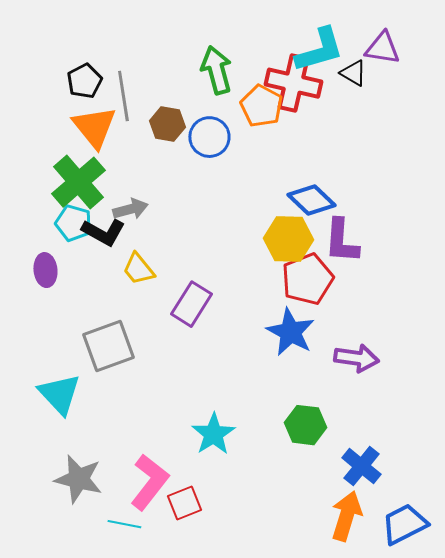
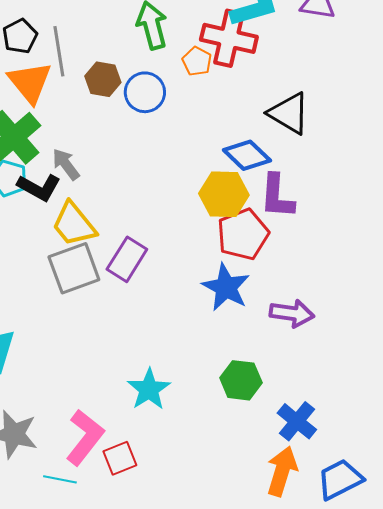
black triangle: (353, 73) -> (289, 113), moved, size x1.6
orange pentagon: (261, 106) -> (197, 61), size x0.7
gray arrow: (130, 209) -> (66, 164), turned -112
yellow trapezoid: (138, 269) -> (74, 224), size x1.4
gray square: (108, 346) -> (74, 268), moved

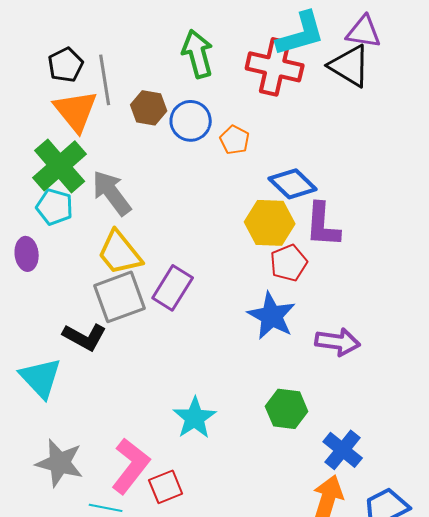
orange pentagon: (197, 61) -> (235, 140), moved
black triangle: (289, 113) -> (350, 66), moved
gray arrow: (66, 164) -> (112, 193), size x1.4
black L-shape: (39, 187) -> (85, 337), moved
red pentagon: (243, 234) -> (289, 263), size x0.7

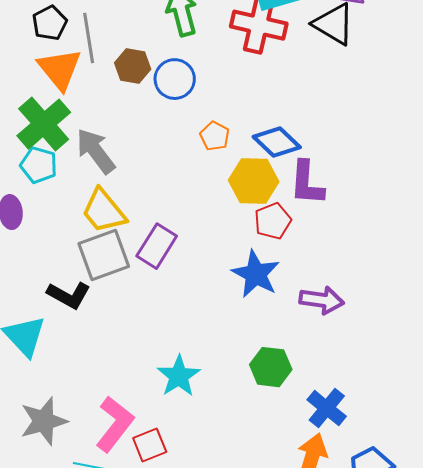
orange pentagon: (235, 140) -> (215, 136), moved
gray star: (60, 463) -> (44, 421), turned -30

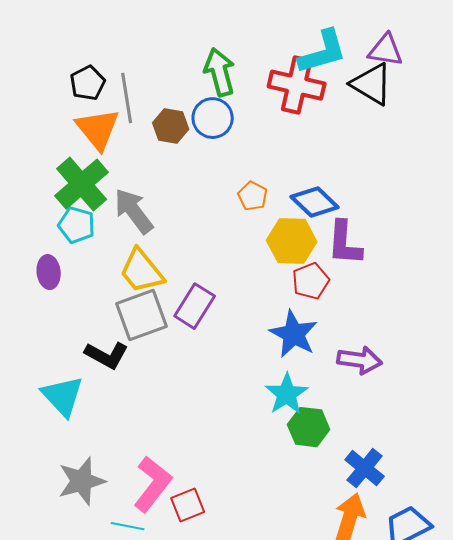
blue circle: (175, 79) -> (213, 118), moved
cyan star: (179, 376) -> (287, 394), moved

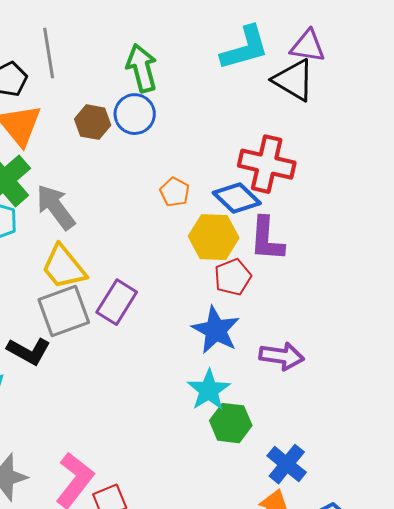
red cross: (297, 85) -> (267, 164), moved
gray line: (127, 98) -> (49, 53), moved

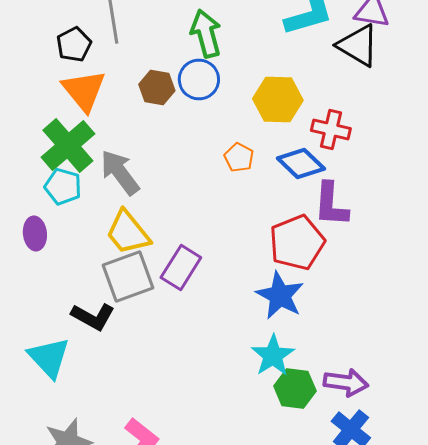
red cross: (267, 164) -> (331, 130), size x0.7
yellow hexagon: (214, 237) -> (278, 100), moved
red pentagon: (233, 277) -> (297, 242), size x1.5
purple arrow: (282, 356) -> (346, 382), moved

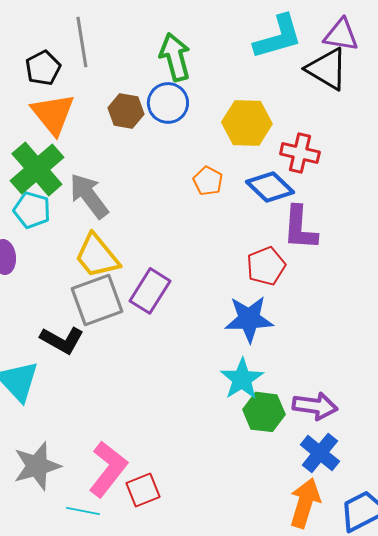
red pentagon: (297, 242) -> (266, 266), size x0.7
blue star: (280, 296) -> (249, 319), turned -30

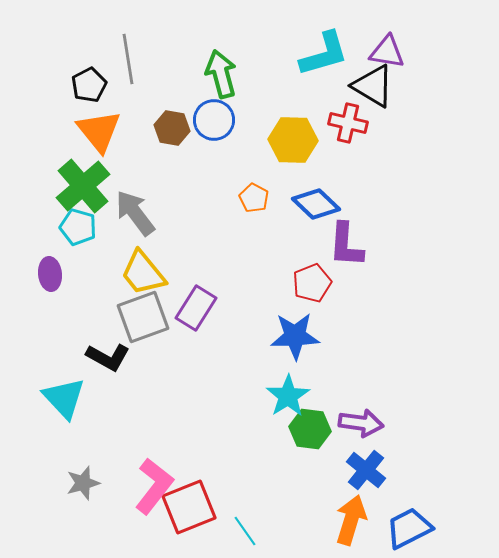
red cross: (300, 153) -> (348, 123), moved
gray star: (37, 466) -> (83, 483), size x0.7
red square: (143, 490) -> (189, 507), size x1.6
cyan line: (83, 511) -> (245, 531), moved, turned 44

